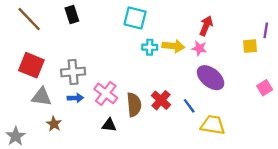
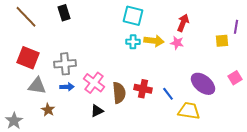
cyan square: (135, 18) -> (133, 16), moved
purple ellipse: (211, 78) -> (203, 84), moved
red cross: (161, 100) -> (143, 89), turned -30
black triangle: (109, 125) -> (97, 111), turned -32

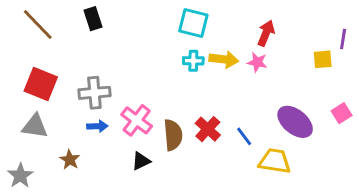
gray triangle: (37, 86) -> (35, 126), moved
red cross: (143, 89) -> (208, 129), turned 30

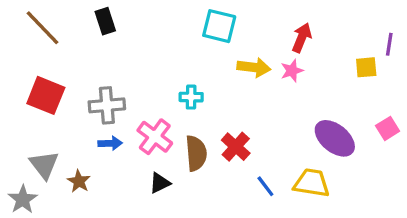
cyan cross: (193, 61) -> (191, 97), moved
pink star: (257, 62) -> (292, 71), turned -30
gray triangle: (35, 126) -> (44, 165), moved, turned 44
blue line: (244, 136) -> (265, 186), moved

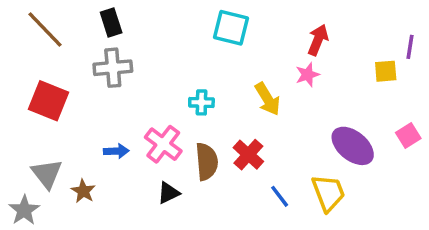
yellow arrow: (254, 67) -> (268, 99), moved, turned 52
gray cross: (107, 105) -> (113, 68), moved
yellow trapezoid: (312, 183) -> (328, 193), turned 60

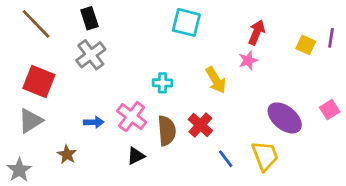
gray cross: (113, 68) -> (91, 55), turned -32
yellow square: (386, 71) -> (306, 45), moved, turned 30
gray triangle: (47, 174) -> (30, 121), moved, turned 36

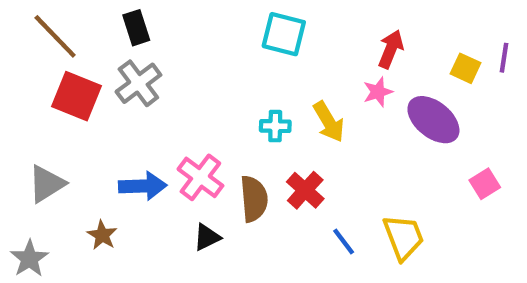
red square: (39, 81) -> (76, 96), moved
cyan cross: (162, 83) -> (275, 126), moved
pink square: (330, 110) -> (485, 184), moved
purple ellipse: (285, 118) -> (433, 120), moved
blue arrow: (94, 122) -> (143, 186), size x1.5

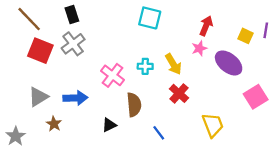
pink cross: (200, 177) -> (113, 75), moved
gray triangle: (47, 184) -> (38, 97), moved
pink square: (485, 184) -> (256, 97), size x1.5
red cross: (305, 190) -> (179, 93), moved
blue line: (344, 242) -> (159, 133), moved

